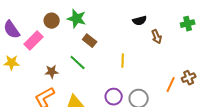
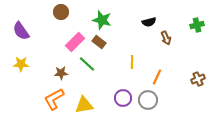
green star: (77, 19) -> (102, 20), moved
brown circle: (52, 21) -> (61, 12), moved
pink rectangle: (34, 41) -> (75, 42), moved
orange line: (171, 85) -> (157, 77), moved

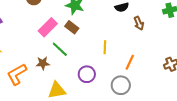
brown star: (61, 73) -> (43, 63), moved
purple circle: (123, 98) -> (87, 74), moved
orange L-shape: (54, 99) -> (17, 74), moved

